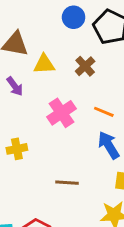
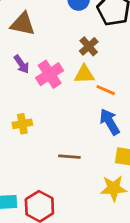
yellow triangle: (44, 64) -> (84, 74), moved
pink cross: (62, 113) -> (50, 74), moved

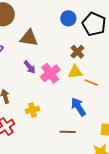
blue arrow: (110, 122) -> (78, 107), moved

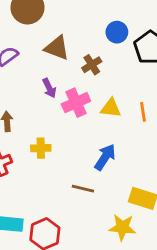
brown cross: (77, 52) -> (92, 65), moved
orange line: (91, 83) -> (143, 112), moved, turned 48
blue arrow: (78, 107) -> (105, 157), turned 54

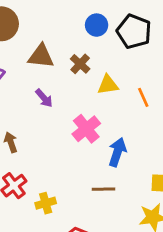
pink cross: (76, 103) -> (86, 129), moved
yellow triangle: (111, 108) -> (108, 85), moved
yellow cross: (41, 148) -> (46, 203), moved

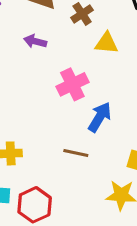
purple arrow: (44, 98) -> (35, 41), turned 132

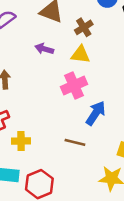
yellow triangle: (106, 43) -> (80, 55), moved

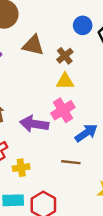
purple arrow: (44, 49) -> (34, 124), moved, size x1.6
blue arrow: (96, 113) -> (86, 133), turned 30

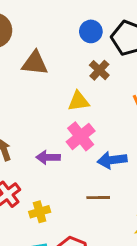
brown cross: (65, 56) -> (99, 70), moved
purple arrow: (34, 124) -> (48, 157), size x0.7
blue arrow: (86, 133) -> (112, 160), turned -145

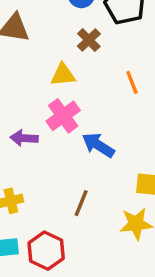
blue arrow: (112, 160) -> (98, 145), turned 36
brown line: (98, 198) -> (81, 203), moved, turned -70

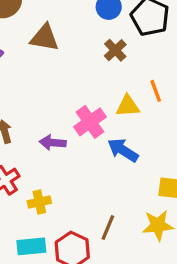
yellow triangle: (63, 75) -> (128, 106), moved
brown line: (81, 203) -> (108, 228), moved

